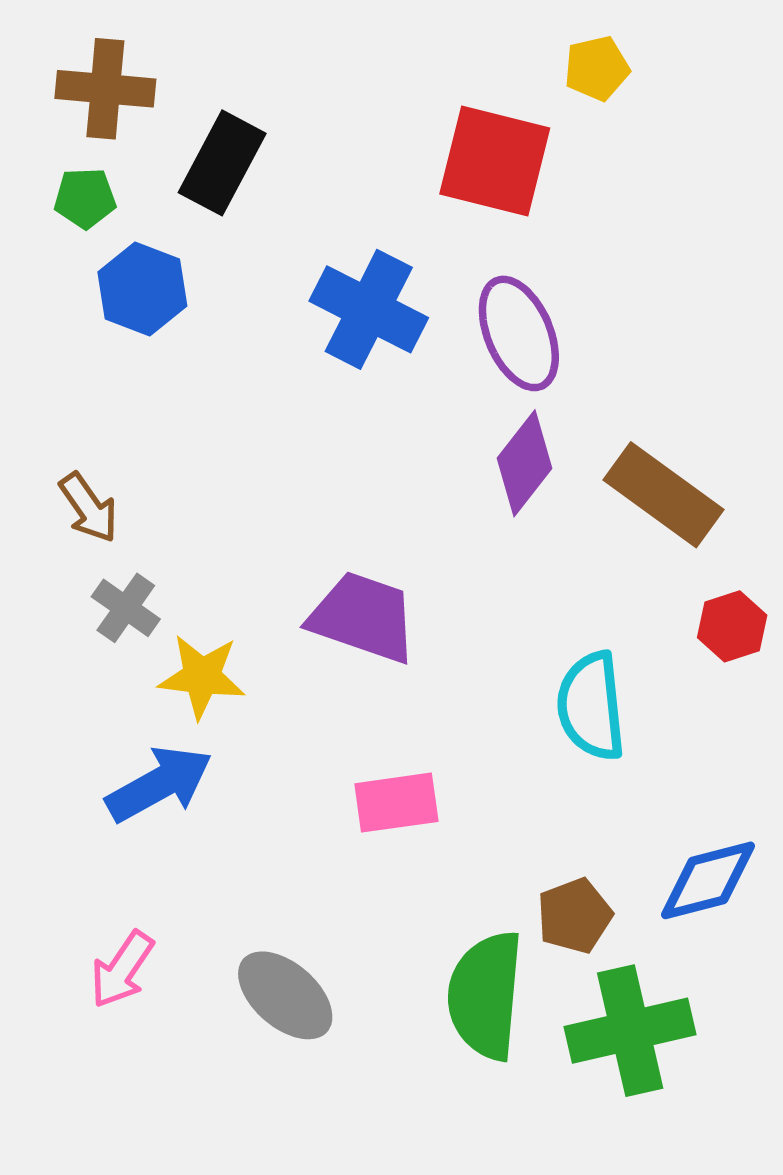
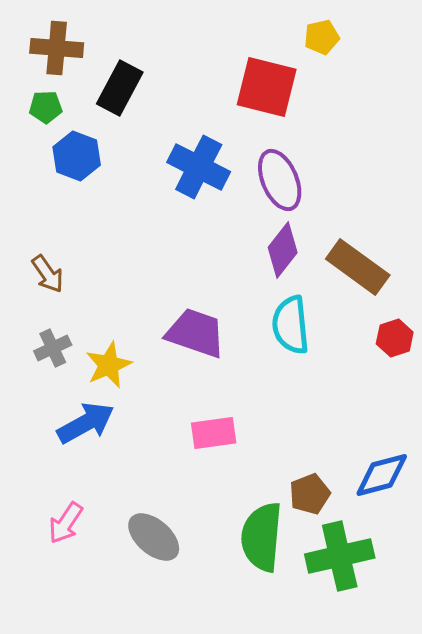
gray cross: (126, 608) -> (53, 348), moved, turned 30
yellow star: (202, 676) -> (109, 365), turned -30
cyan semicircle: (591, 706) -> (291, 325), moved

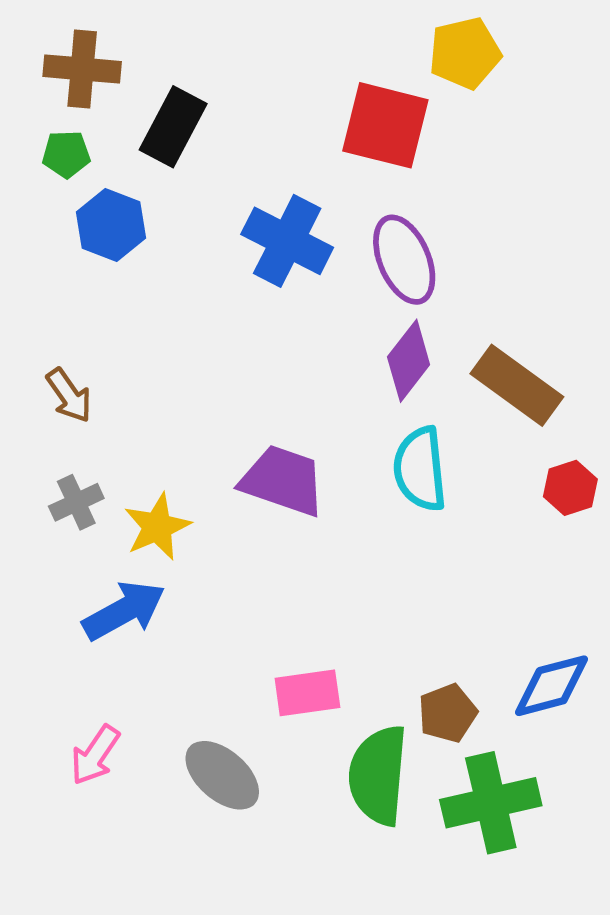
yellow pentagon: (322, 37) -> (465, 53), size x1.4
pink rectangle: (214, 433) -> (307, 693), moved

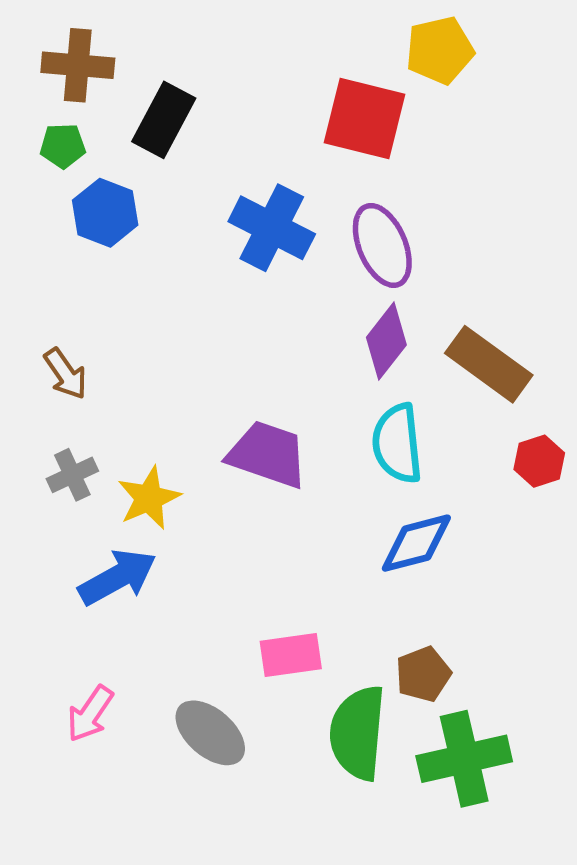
blue diamond: (552, 686) -> (416, 543), moved

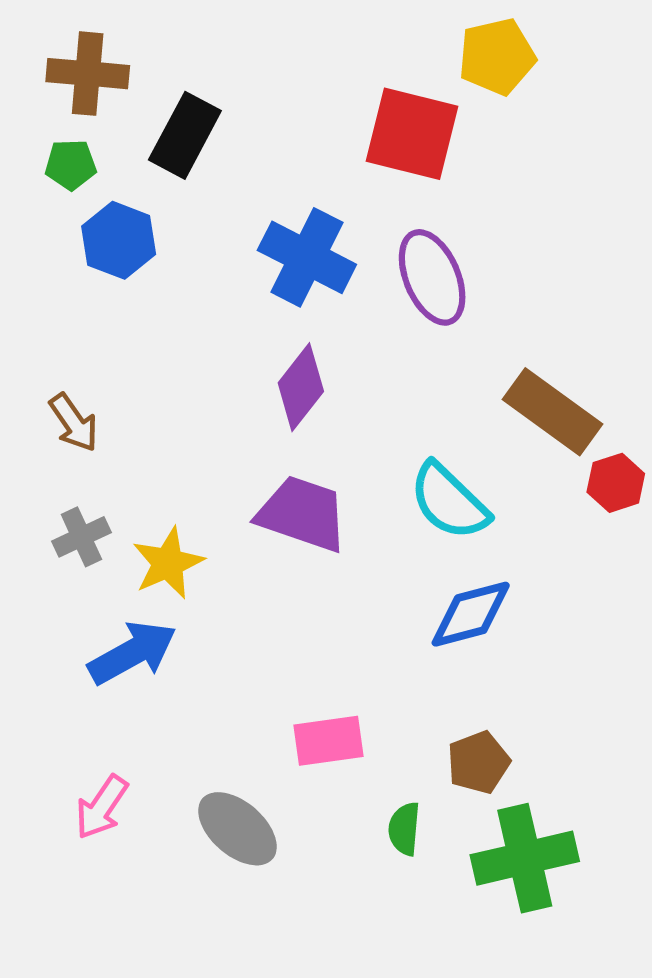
purple diamond: (386, 341) -> (301, 387), moved
cyan semicircle: (397, 443) -> (449, 501), turned -40
red hexagon: (539, 461) -> (616, 483), moved
green semicircle: (358, 733) -> (404, 829), size x0.5

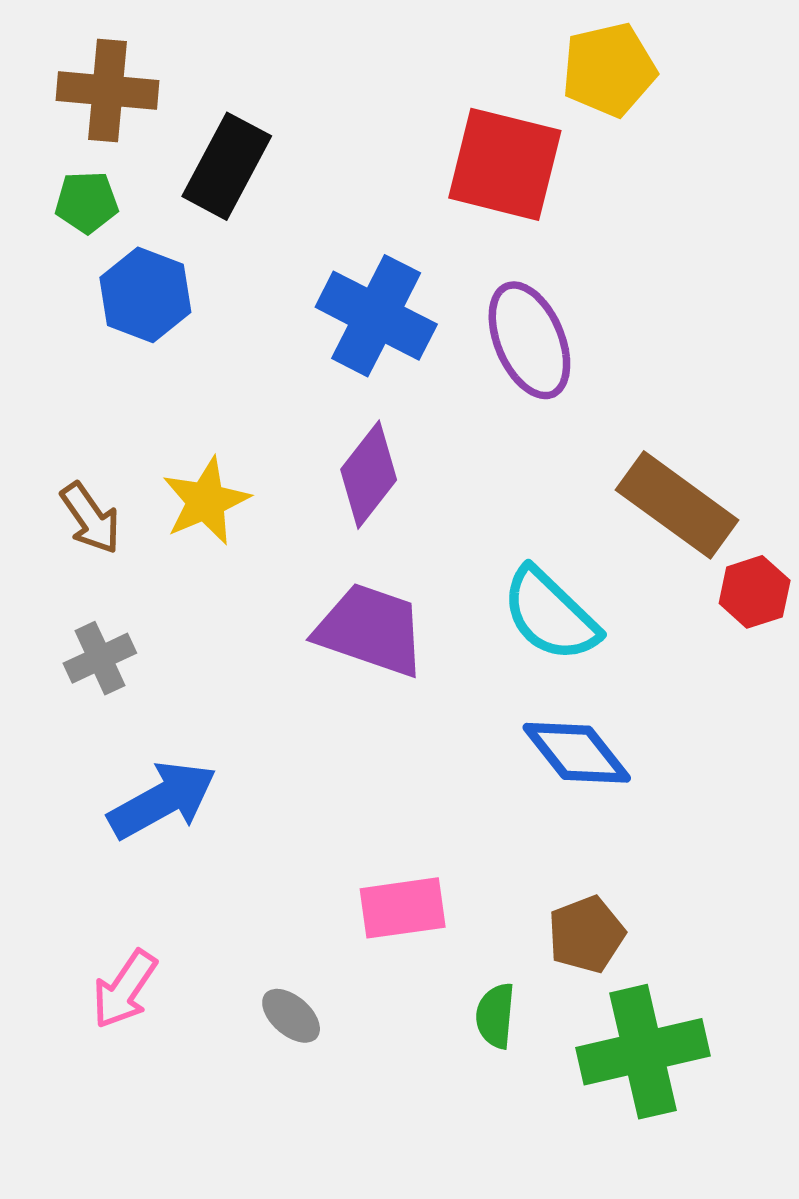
yellow star: (168, 563) -> (206, 501), moved
blue diamond: (471, 614) -> (577, 753), turned 66
gray ellipse: (237, 829) -> (291, 1016), size x0.6

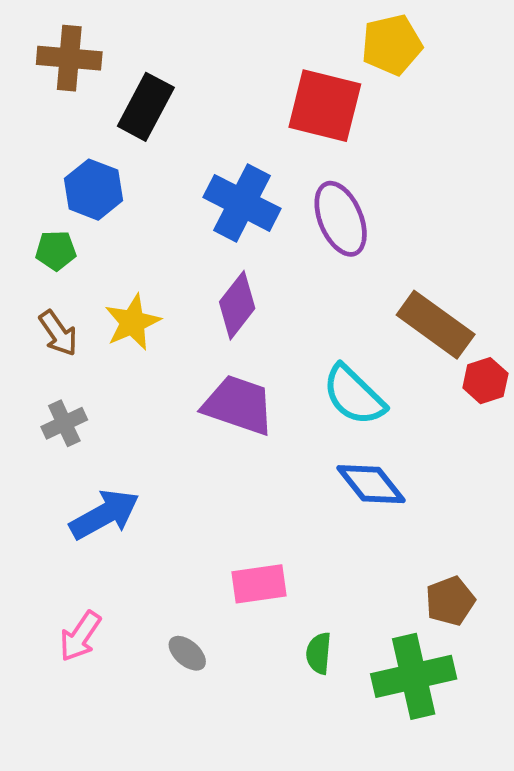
green pentagon: (87, 202) -> (56, 250), moved
brown pentagon: (586, 934) -> (450, 601), moved

